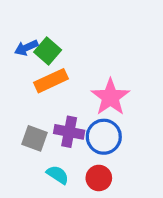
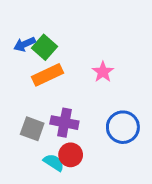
pink star: (110, 97) -> (103, 72), moved, size x0.6
blue circle: (104, 137) -> (123, 127), moved
red circle: (99, 178) -> (71, 155), moved

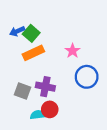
blue circle: (123, 127) -> (87, 77), moved
cyan semicircle: (54, 163) -> (38, 115), turned -40

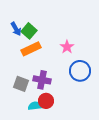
blue arrow: (17, 31) -> (16, 29), turned -96

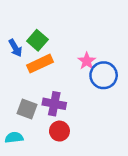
blue arrow: (16, 29) -> (15, 48), moved
blue circle: (80, 71) -> (104, 75), moved
cyan semicircle: (35, 106) -> (14, 138), moved

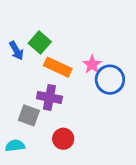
orange rectangle: (40, 64) -> (58, 67), moved, turned 50
purple cross: (54, 104) -> (49, 97), moved

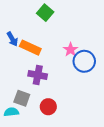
green square: (40, 42) -> (45, 13), moved
orange rectangle: (58, 67) -> (30, 48), moved
gray square: (29, 115) -> (22, 98), moved

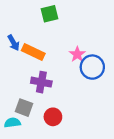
green square: (45, 13) -> (49, 14), turned 35

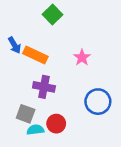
green square: (49, 14) -> (53, 15), turned -30
blue circle: (92, 67) -> (98, 102), moved
cyan semicircle: (12, 123) -> (35, 130), moved

